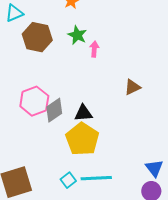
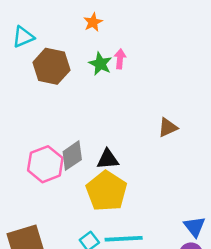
pink arrow: (94, 49) -> (120, 59), moved
pink hexagon: (34, 101) -> (45, 164), moved

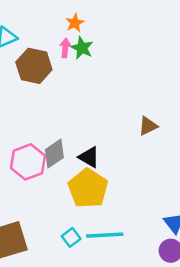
pink arrow: (120, 59) -> (65, 48), moved
green star: (100, 64) -> (82, 48), moved
black triangle: (108, 159) -> (89, 157), turned 35

